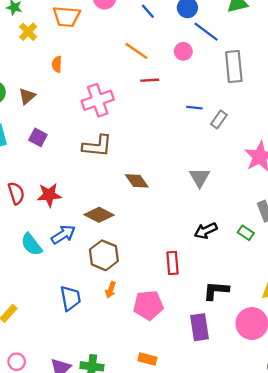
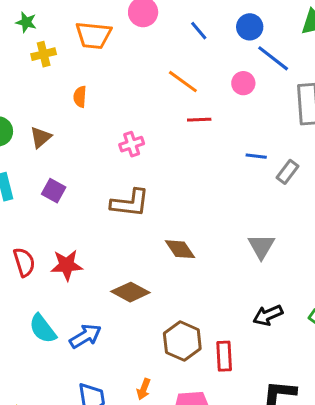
yellow cross: (28, 32) -> (44, 54), turned 30
pink cross: (98, 100) -> (132, 144), size x0.6
blue arrow: (63, 235) -> (85, 336), moved
brown hexagon: (104, 255) -> (182, 341), moved

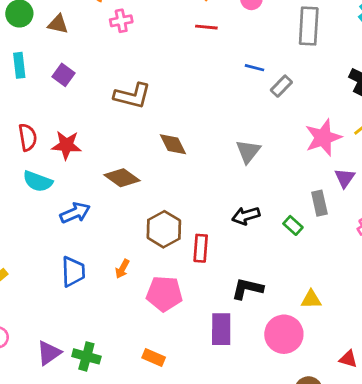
brown triangle: (41, 137) -> (58, 24), turned 45
pink cross: (132, 144) -> (121, 21), moved
cyan semicircle: (43, 329) -> (38, 181), moved, turned -40

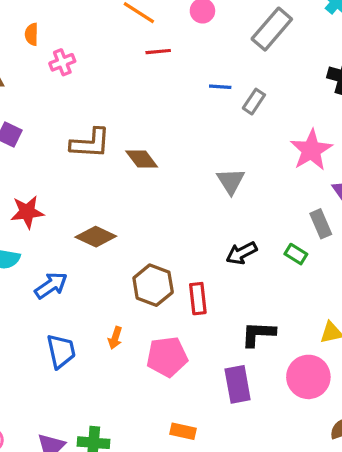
gray rectangle: (309, 26) -> (272, 29), turned 48
brown diamond: (173, 144) -> (142, 159), moved
orange rectangle: (154, 358) -> (183, 431), moved

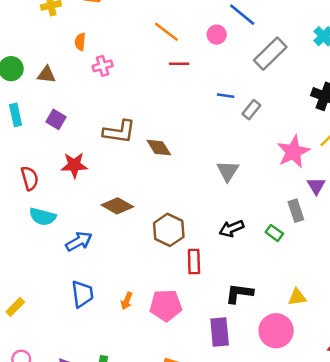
red star: (27, 212) -> (74, 165), moved
brown hexagon: (153, 285) -> (169, 230), moved
orange arrow: (115, 338) -> (127, 301), moved

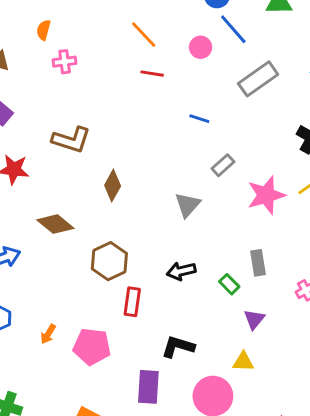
gray rectangle: (251, 110) -> (223, 165), moved
brown diamond: (159, 148) -> (113, 186), moved, turned 52
purple triangle: (316, 186) -> (254, 319), moved

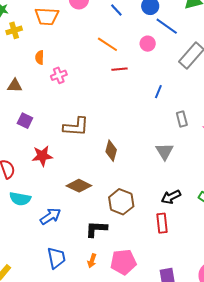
blue line: (199, 119) -> (158, 92), turned -72
gray rectangle: (223, 165) -> (182, 119), turned -49
red rectangle: (132, 302) -> (162, 223), moved
black L-shape: (178, 347) -> (96, 229), moved

